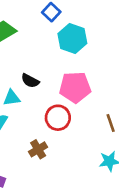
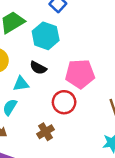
cyan hexagon: (72, 39) -> (46, 36), moved

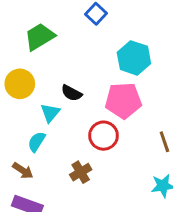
cyan hexagon: (46, 36) -> (134, 58), moved
cyan triangle: (21, 84) -> (50, 113), turned -42

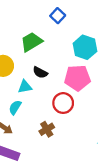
green trapezoid: (40, 37) -> (31, 42), moved
cyan triangle: (50, 113) -> (25, 87), turned 40

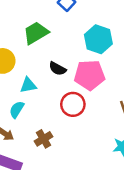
black semicircle: (40, 72) -> (58, 69), moved
brown cross: (47, 129) -> (43, 139), moved

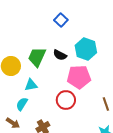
green trapezoid: (36, 33) -> (37, 57), moved, turned -35
black semicircle: (58, 69) -> (60, 55), moved

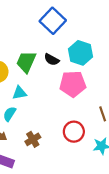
blue square: (61, 20) -> (53, 21), size x1.6
red circle: (66, 100) -> (74, 132), moved

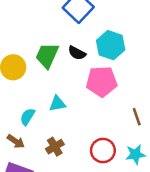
cyan triangle: (19, 93) -> (57, 104), moved
red circle: (74, 132) -> (103, 151), moved

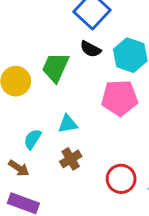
black semicircle: (77, 53) -> (91, 49), moved
brown cross: (55, 147) -> (71, 159), moved

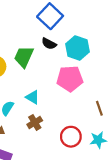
cyan triangle: (68, 124) -> (33, 97), turned 40

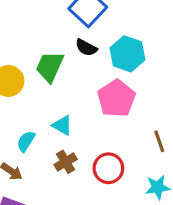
pink pentagon: (70, 79) -> (116, 98), turned -30
red circle: (71, 137) -> (108, 168), moved

